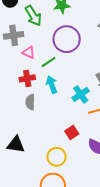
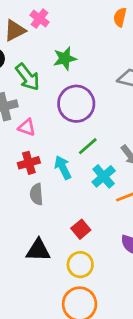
green line: (49, 62) -> (88, 146), moved
red square: (72, 133) -> (81, 229), moved
black triangle: (16, 145) -> (38, 250), moved

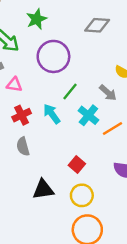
gray semicircle: (36, 194) -> (23, 146), moved

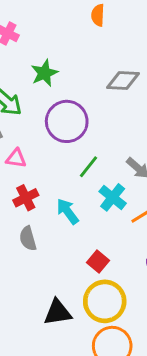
cyan arrow: (52, 114) -> (68, 211), moved
black triangle: (43, 189) -> (58, 312), moved
yellow circle: (82, 195) -> (105, 301), size x1.4

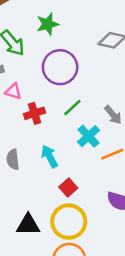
red cross: (26, 198) -> (34, 113), moved
cyan arrow: (68, 211) -> (50, 156), moved

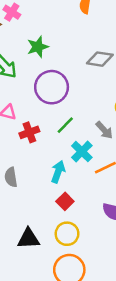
cyan arrow: (50, 156) -> (58, 172), moved, turned 50
yellow circle: (69, 222) -> (67, 234), size x0.7

